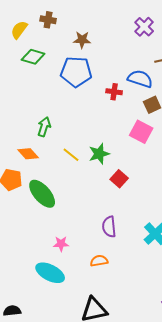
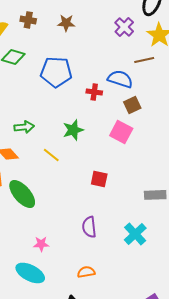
brown star: (82, 40) -> (66, 23), moved
green arrow: (44, 127) -> (24, 127), turned 66
green star: (99, 154) -> (73, 130), moved
red square: (119, 179) -> (99, 179), turned -30
orange semicircle: (99, 261) -> (86, 272), moved

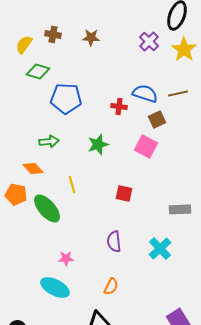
brown line: (144, 60) -> (178, 93), moved
blue pentagon: (56, 72) -> (66, 98), moved
yellow line: (51, 155) -> (72, 184), moved, turned 36
orange semicircle: (86, 272) -> (111, 286), turned 126

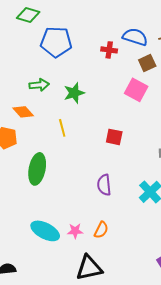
green star: (98, 144) -> (74, 93), moved
green ellipse: (47, 208) -> (37, 169), moved, turned 52
pink star: (66, 258) -> (75, 231), moved

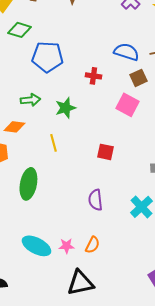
red cross: (109, 50) -> (93, 76), moved
orange diamond: (23, 112) -> (14, 127), turned -40

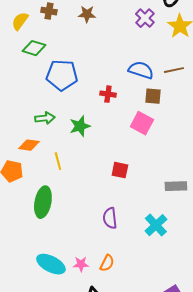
brown square: (138, 78) -> (153, 96), turned 30
yellow line: (53, 143) -> (58, 161), moved

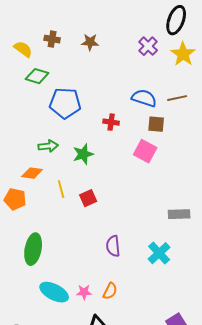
yellow semicircle: (20, 21) -> (23, 49), turned 90
red square: (120, 170) -> (88, 198), moved, turned -36
green ellipse: (43, 202) -> (33, 249), moved

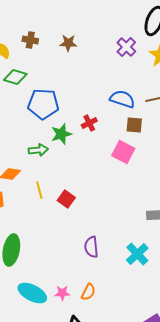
red cross: (111, 122) -> (89, 123), turned -35
green arrow: (48, 146) -> (38, 150), moved
green star: (83, 154) -> (61, 134), moved
red square: (88, 198) -> (66, 199), turned -30

